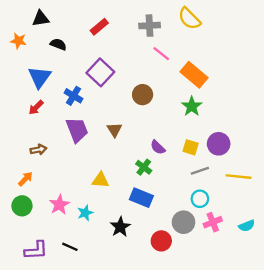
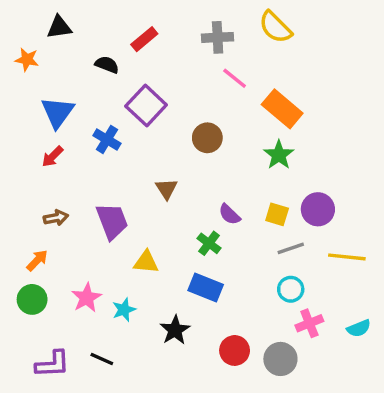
black semicircle: (58, 44) -> (107, 65), moved
purple trapezoid: (77, 130) -> (112, 221), moved
gray circle: (183, 222) -> (280, 359), moved

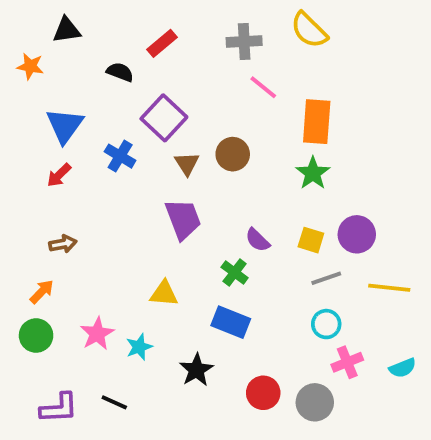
orange rectangle: (282, 109) -> (317, 122), turned 54
brown triangle: (166, 189) -> (187, 164), moved
purple trapezoid: (112, 221) -> (183, 219), moved

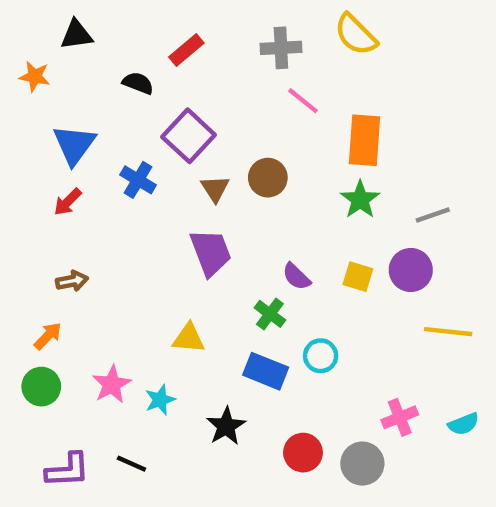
gray line: (326, 278) -> (433, 215), moved
cyan circle: (326, 324) -> (321, 356), moved

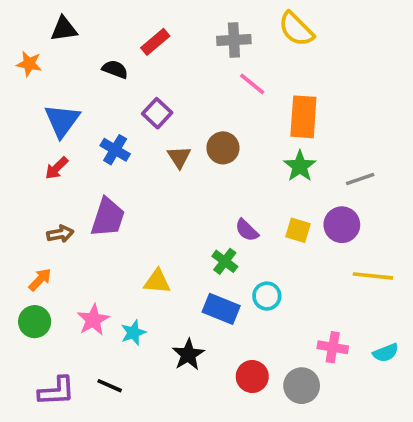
purple square: (189, 136) -> (157, 113), size x0.7
purple trapezoid: (211, 252) -> (108, 217), moved, turned 39
pink cross: (400, 417) -> (333, 347), turned 32

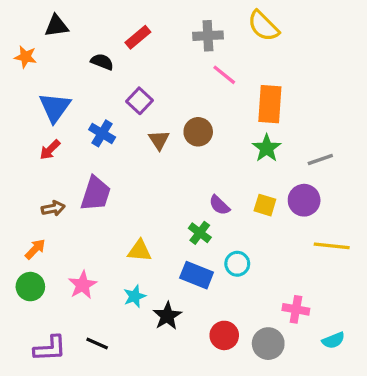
cyan star: (133, 333) -> (135, 296), moved
cyan semicircle: (386, 353) -> (333, 340), moved

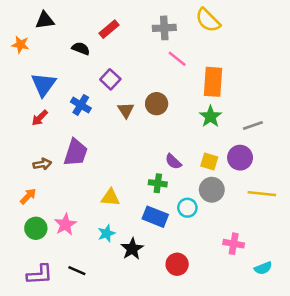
green cross: (200, 233) -> (158, 183), turned -30
green circle: (30, 287) -> (36, 228), moved
gray circle: (268, 344) -> (212, 190), moved

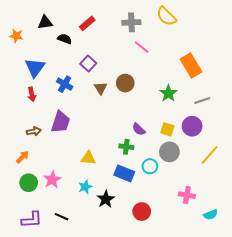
black triangle: (45, 20) -> (45, 22), moved
orange rectangle: (213, 82) -> (191, 66), moved, turned -35
red arrow: (40, 118) -> (32, 94), turned -56
yellow line: (262, 194) -> (210, 155), turned -55

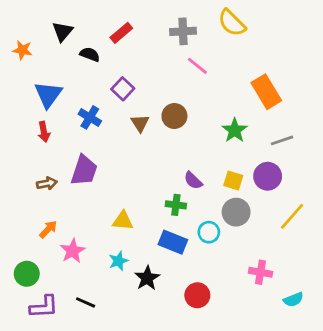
black triangle: (45, 22) -> (63, 31), turned -42
orange arrow: (22, 157) -> (48, 229), moved
green circle: (29, 183) -> (27, 274), moved

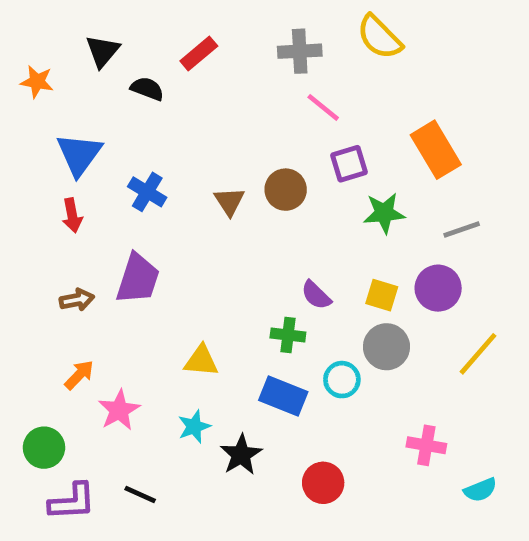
purple square: (123, 89) -> (349, 164), moved, turned 30
green star: (235, 130) -> (384, 213), turned 30

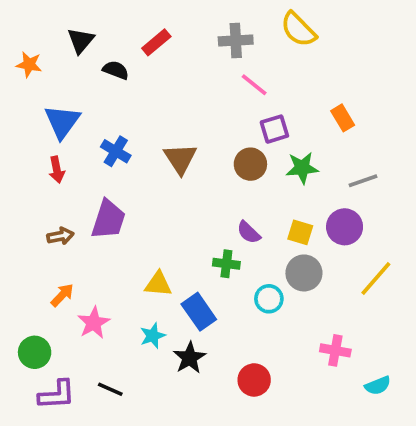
orange rectangle: (436, 150) -> (343, 118), size x0.6
brown circle: (286, 190) -> (250, 164), moved
brown triangle: (229, 201) -> (180, 159), size x1.4
blue rectangle: (283, 396) -> (199, 312), moved, turned 33

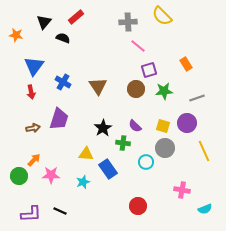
red rectangle: (156, 42) -> (76, 17), moved
yellow line: (376, 278) -> (204, 151), turned -65
pink star: (94, 323) -> (51, 175), turned 30
green circle: (35, 352) -> (19, 176), moved
black star: (190, 358) -> (103, 128), moved

